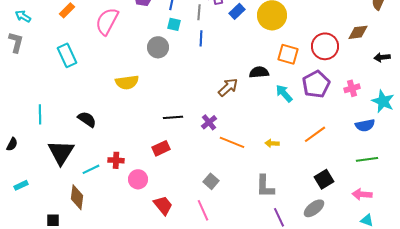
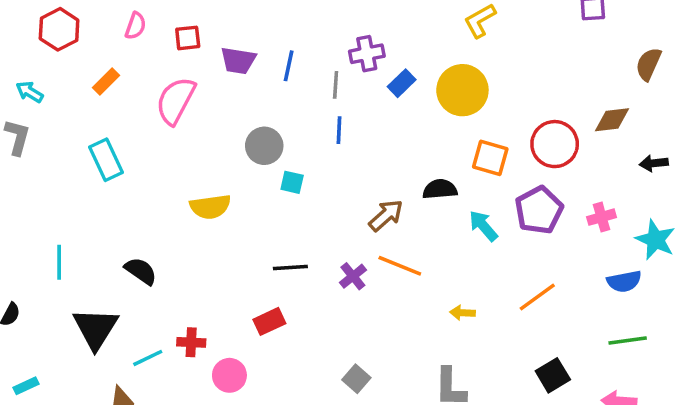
cyan square: (174, 24) -> (292, 182), moved
orange line: (232, 142) -> (400, 266), moved

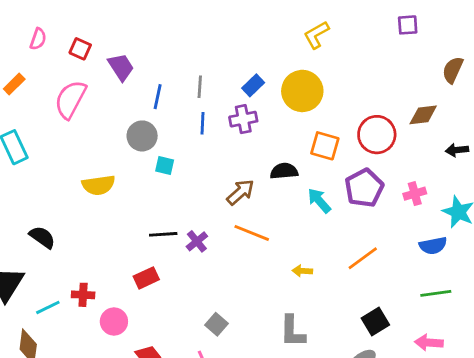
red square: (188, 38) -> (80, 49), turned 30
purple cross: (367, 54) -> (243, 119), moved
purple trapezoid: (238, 61) -> (121, 67), turned -132
blue line: (289, 66) -> (158, 97), moved
purple cross: (353, 276) -> (197, 241), moved

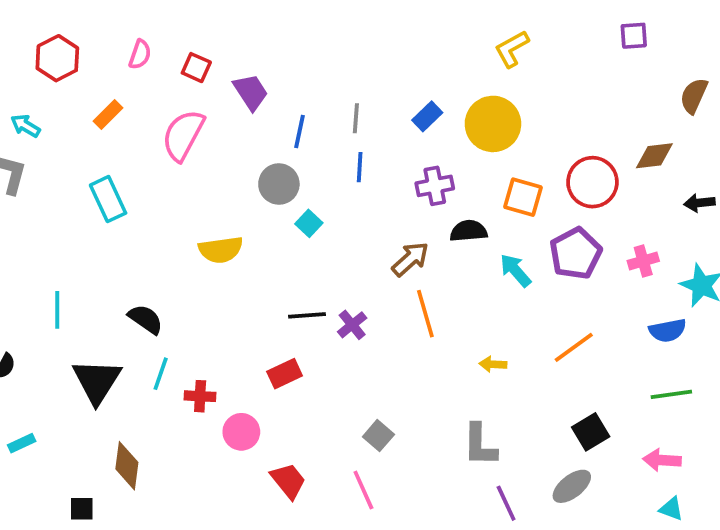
purple cross: (243, 119) -> (435, 186), moved
cyan square: (165, 165) -> (309, 223), turned 30
orange line: (252, 233) -> (425, 314), turned 52
cyan line: (48, 307) -> (161, 374), moved, turned -45

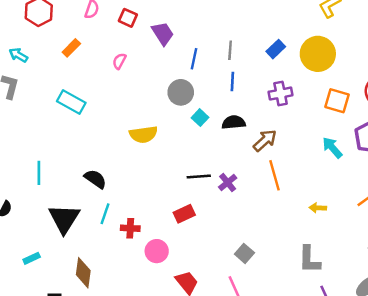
pink semicircle: (183, 135) -> (119, 61), size x0.5
cyan rectangle: (108, 199) -> (71, 102), turned -36
black semicircle: (469, 231) -> (234, 122), moved
cyan rectangle: (22, 443) -> (32, 258), moved

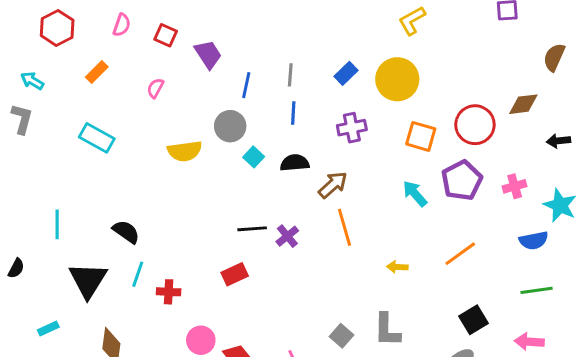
yellow semicircle: (143, 134) -> (185, 151), moved
pink circle: (157, 251) -> (201, 340), moved
gray square: (244, 253) -> (342, 336), moved

